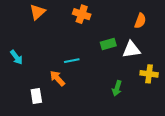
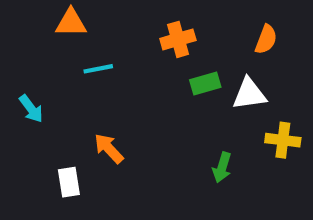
orange triangle: (37, 12) -> (71, 23), turned 42
orange cross: (82, 14) -> (178, 39), moved, turned -35
cyan line: (72, 61) -> (98, 69), moved

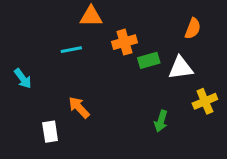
orange triangle: (71, 23) -> (91, 16), moved
orange cross: (178, 39) -> (124, 42), moved
yellow cross: (283, 140) -> (205, 101), turned -30

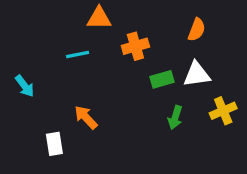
orange semicircle: (193, 28) -> (197, 30), moved
green rectangle: (149, 60) -> (162, 79), moved
green arrow: (161, 121) -> (175, 117), moved

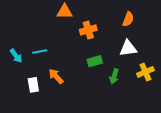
cyan line: (78, 55) -> (40, 51), moved
green rectangle: (162, 79) -> (95, 61), moved
white rectangle: (54, 144) -> (33, 85), moved

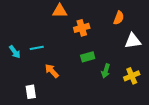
white triangle: (128, 48) -> (133, 41), moved
yellow cross: (145, 72) -> (132, 76), moved
white rectangle: (33, 85) -> (31, 92), moved

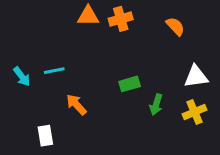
orange semicircle: (119, 18) -> (175, 26), turned -64
orange cross: (82, 28) -> (121, 19), moved
white triangle: (133, 41) -> (196, 77), moved

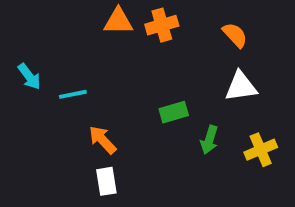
cyan arrow: (22, 77) -> (29, 77), moved
white triangle: (196, 77) -> (241, 86), moved
white rectangle: (45, 136) -> (106, 181), moved

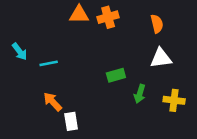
orange semicircle: (235, 35) -> (157, 24), turned 30
orange arrow: (102, 140) -> (53, 102), moved
yellow cross: (261, 150) -> (174, 100), turned 30

